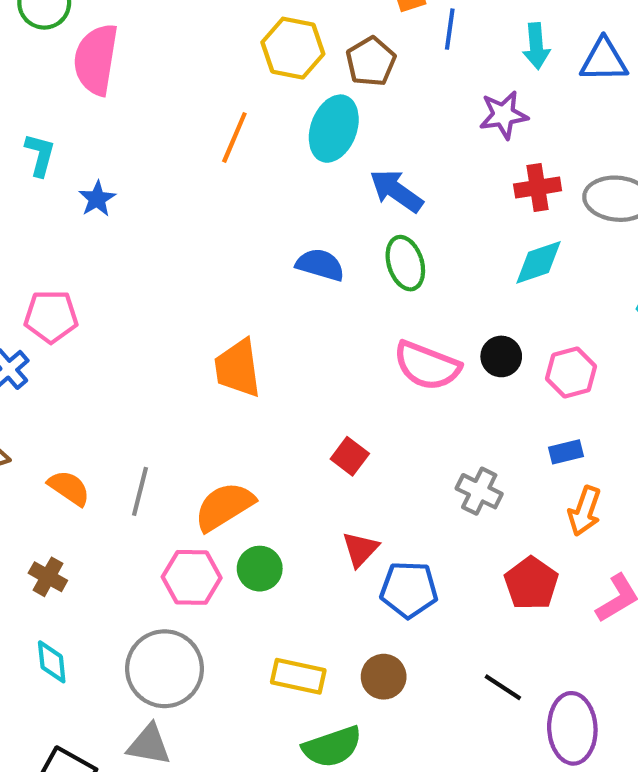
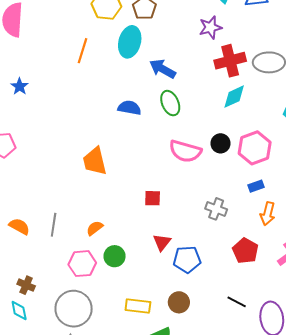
red cross: (538, 187) -> (230, 61), size x1.4
pink hexagon: (571, 373) -> (255, 148), size x1.4
red square: (350, 456) -> (153, 198), turned -30
orange semicircle: (224, 506) -> (95, 228), size x0.6
brown cross: (48, 577) -> (26, 285), moved

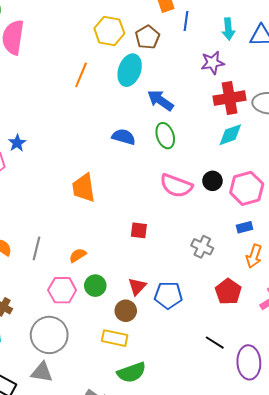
blue star: (20, 86) -> (17, 143), moved
red triangle: (162, 242) -> (137, 286), moved
brown circle: (179, 302) -> (126, 311), moved

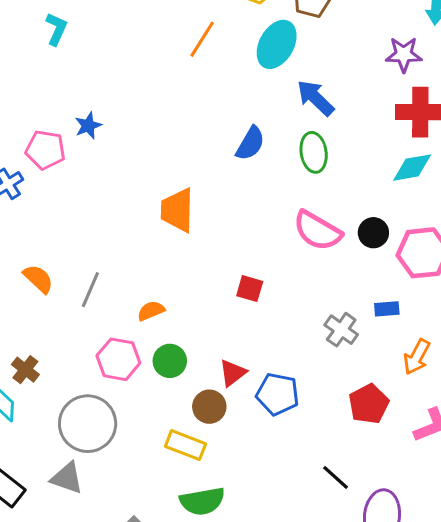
blue semicircle: (124, 137) -> (250, 143), turned 95
blue rectangle: (245, 227) -> (387, 309), moved

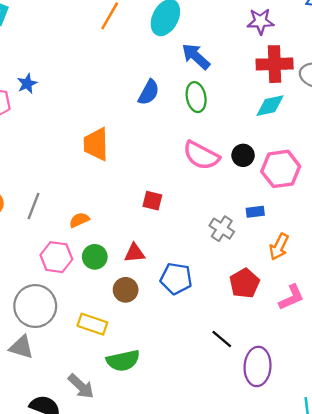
red triangle: (233, 373) -> (134, 253), moved, turned 35
yellow rectangle: (186, 445) -> (92, 324), moved

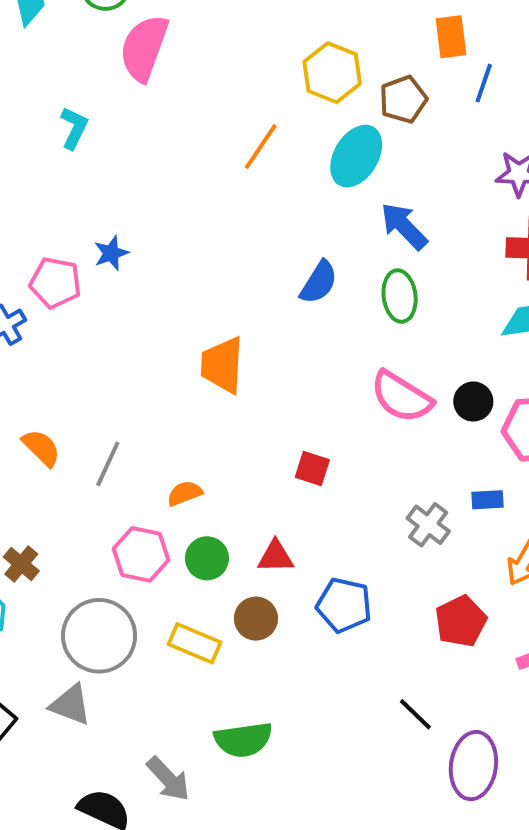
yellow rectangle: (92, 324) -> (195, 643), moved

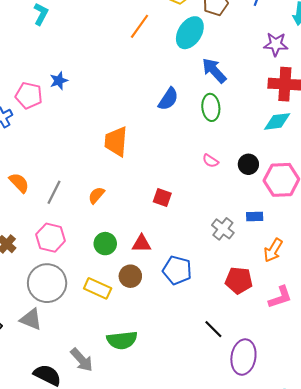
pink semicircle: (401, 397) -> (210, 161), size x0.5
orange semicircle: (185, 493) -> (96, 195), moved, turned -30
pink hexagon: (141, 554) -> (51, 238), moved
red pentagon: (461, 621) -> (239, 280), turned 30

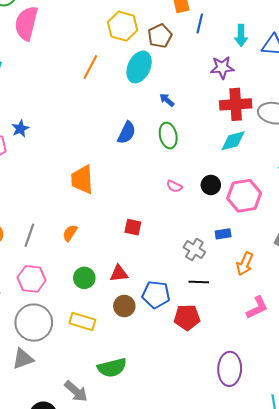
blue arrow: (214, 70) -> (167, 100), size x0.6
brown circle: (130, 276) -> (124, 306), moved
red pentagon: (239, 280) -> (187, 317), moved
gray triangle: (31, 319) -> (23, 359), turned -35
black line: (213, 329) -> (199, 282), moved, turned -36

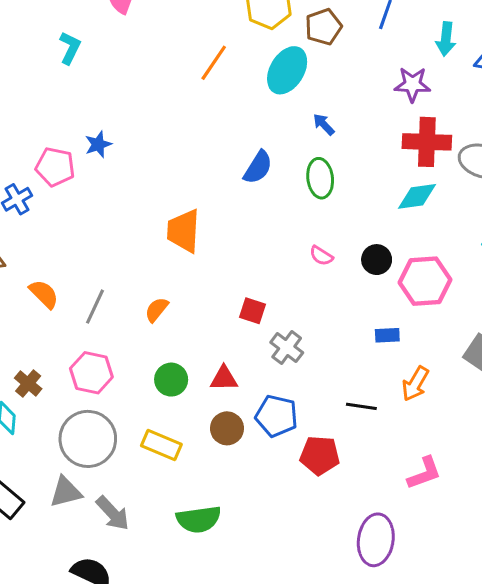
gray cross: (194, 250) -> (287, 348), moved
black line: (199, 282) -> (361, 406), moved
pink L-shape: (257, 308) -> (424, 473), moved
gray arrow: (76, 391) -> (113, 513), moved

